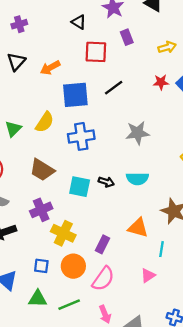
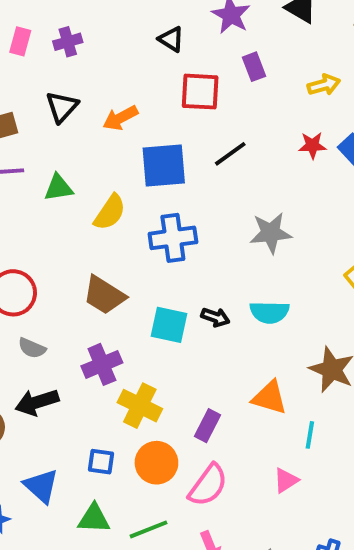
green triangle: (13, 129) -> (58, 188), moved, turned 36

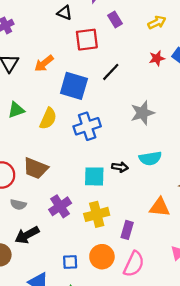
blue square: (164, 166) -> (74, 86), turned 32
brown trapezoid: (104, 295) -> (36, 168), moved
yellow cross: (140, 406) -> (97, 214), moved, turned -30

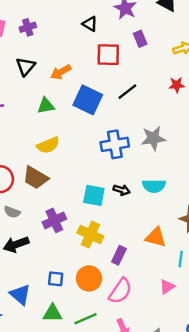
green triangle: (16, 110) -> (46, 106), moved
yellow semicircle: (48, 118) -> (48, 145), moved, turned 35
blue cross: (87, 126) -> (115, 144), moved
yellow cross: (97, 214) -> (90, 235), turned 30

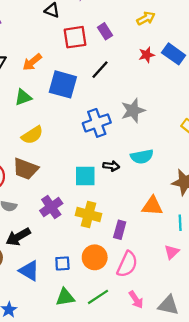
purple rectangle: (140, 39) -> (105, 31), moved
blue triangle: (20, 295) -> (29, 271), moved

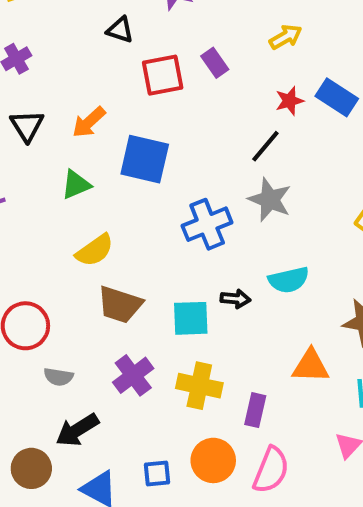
black line: (100, 70) -> (265, 146), moved
gray star: (133, 110) -> (270, 200), turned -30
brown trapezoid: (26, 169) -> (120, 305), moved

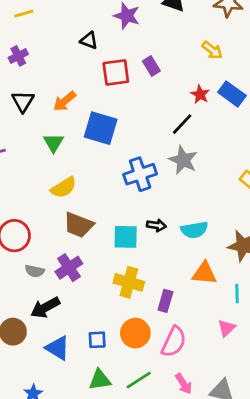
yellow arrow: (286, 37) -> (212, 50), moved, turned 65
red star: (289, 101) -> (200, 94), turned -30
green triangle: (76, 185) -> (53, 143), turned -40
cyan semicircle: (289, 280) -> (194, 230), moved
purple cross: (133, 375) -> (69, 268), moved

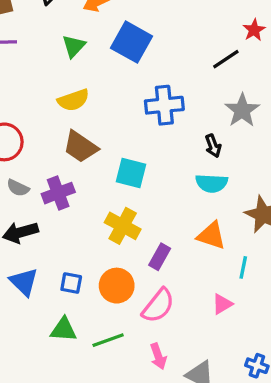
gray star: (183, 160) -> (242, 110), moved
black arrow: (156, 225) -> (213, 146), moved, turned 48

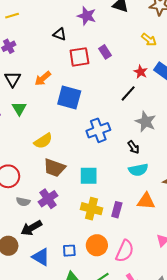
green triangle: (74, 46) -> (19, 109), moved
purple rectangle: (160, 257) -> (117, 210), moved

